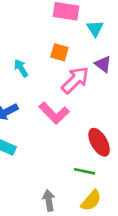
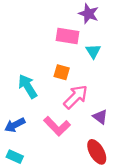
purple triangle: (103, 64) -> (100, 117), moved
cyan arrow: (21, 68) -> (28, 86), size x1.5

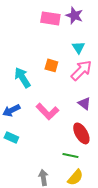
pink rectangle: (67, 36) -> (50, 18), moved
pink arrow: (76, 97) -> (81, 70), moved

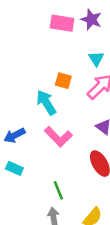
cyan arrow: (22, 77) -> (46, 103), moved
green line: (70, 155) -> (58, 190), moved, turned 56

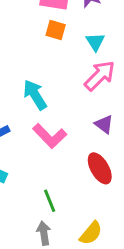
orange square: (63, 81) -> (56, 30), moved

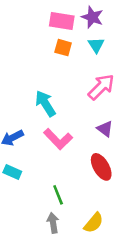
cyan triangle: (95, 42) -> (96, 45), moved

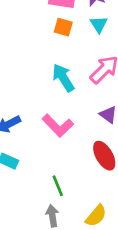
cyan arrow: (45, 103) -> (63, 78), moved

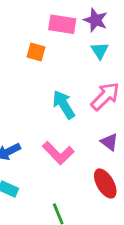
orange square: (63, 27) -> (36, 52), moved

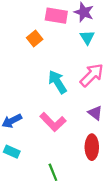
orange square: (36, 52) -> (35, 39), turned 35
red ellipse: (105, 183) -> (92, 147), turned 30

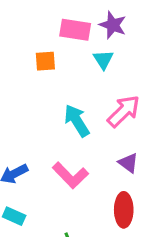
cyan triangle: (87, 37) -> (103, 59), moved
orange square: (35, 39) -> (45, 61), turned 35

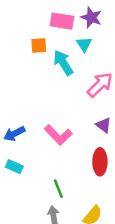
cyan arrow: (77, 121) -> (63, 63), moved

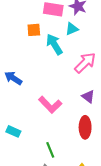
cyan triangle: (84, 44) -> (72, 29), turned 40
blue arrow: (14, 134) -> (13, 78), moved, turned 60

